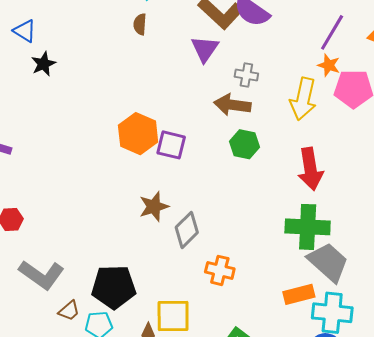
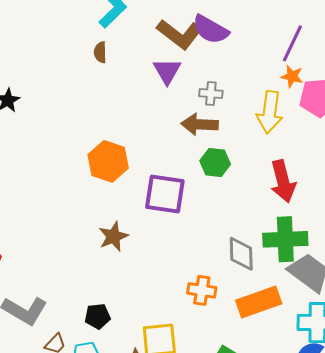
purple square: (171, 145) -> (165, 194), moved, size x1.4
brown star: (154, 207) -> (113, 236), moved
gray diamond: (187, 230) -> (241, 254), moved, turned -42
black pentagon: (114, 287) -> (98, 316), size x0.6
orange rectangle: (299, 294) -> (259, 302), moved, size x1.4

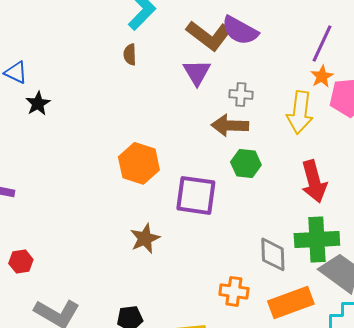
orange star: (292, 76) -> (322, 76), turned 30

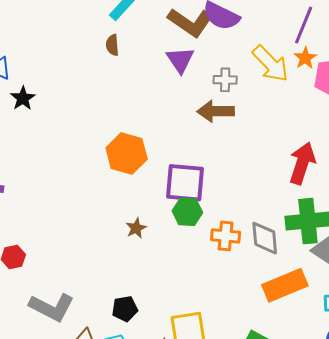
yellow arrow: (300, 112) -> (270, 64), moved, turned -48
green hexagon: (246, 163) -> (187, 212), moved
red arrow: (314, 181) -> (302, 163), turned -144
brown star: (145, 238) -> (136, 228), size x0.7
orange cross: (234, 291) -> (226, 236), moved

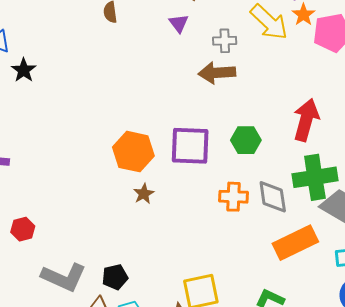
purple triangle: (180, 60) -> (179, 23), size x0.7
orange hexagon: (127, 154) -> (133, 152), moved
green hexagon: (187, 212) -> (246, 140), moved
black pentagon: (125, 309) -> (115, 277), moved

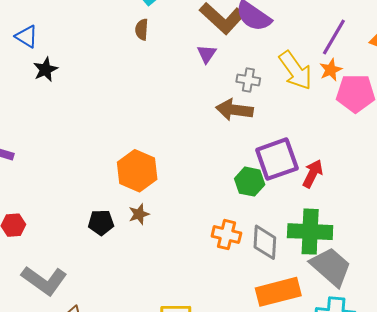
red arrow: (306, 120) -> (313, 174), size x0.7
purple square: (190, 146) -> (277, 159), moved, turned -33
black pentagon: (115, 277) -> (101, 223), moved

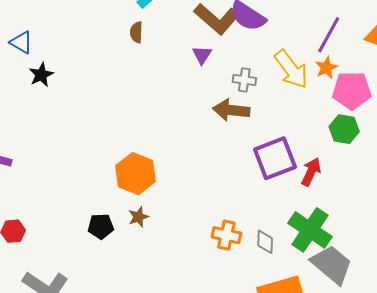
green hexagon: (250, 182) -> (344, 129), moved
green cross: (310, 232) -> (310, 230), turned 33
gray diamond: (265, 242) -> (265, 242), size x0.7

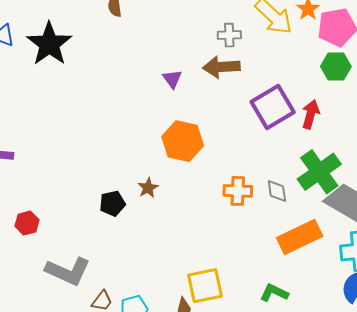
purple triangle: (202, 55) -> (172, 79), moved
black star: (41, 75) -> (49, 44), moved, size x1.8
orange hexagon: (136, 174) -> (183, 141), moved
green cross: (310, 230) -> (319, 172), turned 30

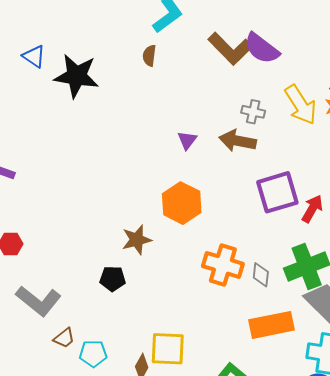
black star: (49, 44) -> (77, 76), turned 30
brown star: (148, 188) -> (137, 240), size x1.4
orange cross: (238, 191) -> (223, 265), size x1.4
black pentagon: (112, 203) -> (113, 279), moved

